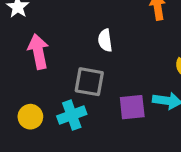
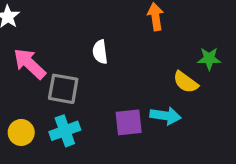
pink arrow: (38, 51) -> (30, 64), turned -36
gray square: (89, 82) -> (63, 89), moved

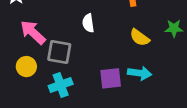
yellow semicircle: (186, 82) -> (140, 38), moved
yellow circle: (21, 132) -> (26, 67), moved

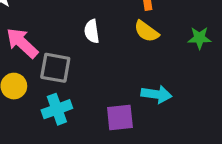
yellow semicircle: (140, 38) -> (146, 31), moved
purple square: (111, 78) -> (120, 118), moved

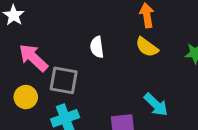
cyan arrow: (156, 94) -> (156, 105), turned 36

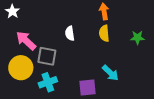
yellow semicircle: (147, 47) -> (104, 33), turned 49
yellow circle: (26, 97) -> (21, 68), size x1.5

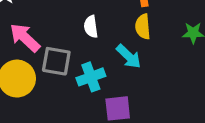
cyan arrow: (110, 73) -> (129, 57), moved
cyan cross: (48, 82) -> (91, 77), moved

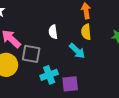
cyan cross: (91, 77) -> (49, 75), moved

